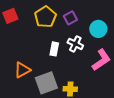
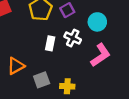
gray square: (46, 83) -> (42, 80), size x0.7

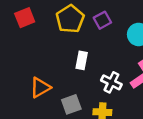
white cross: (73, 38) -> (111, 82), moved

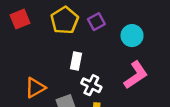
white cross: (111, 82) -> (91, 85), moved

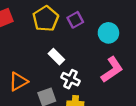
white rectangle: (76, 61) -> (56, 57), turned -56

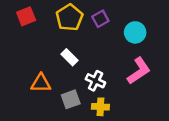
white rectangle: (56, 57) -> (69, 57), moved
orange triangle: (18, 82) -> (41, 83), turned 30

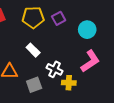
yellow pentagon: (69, 18) -> (33, 17), turned 30
yellow cross: (100, 107) -> (69, 83), moved

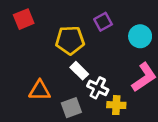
yellow pentagon: (33, 17) -> (70, 40), moved
white rectangle: (33, 50) -> (79, 71), moved

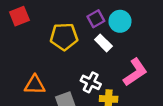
cyan circle: (140, 36) -> (120, 21), moved
white rectangle: (79, 71) -> (103, 43), moved

